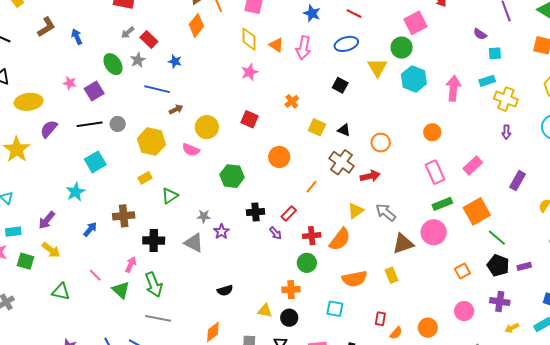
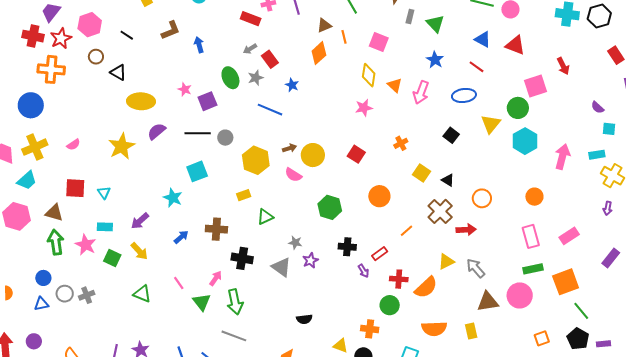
brown arrow: (176, 109) -> (289, 148), moved
cyan star: (76, 192) -> (173, 198), turned -30

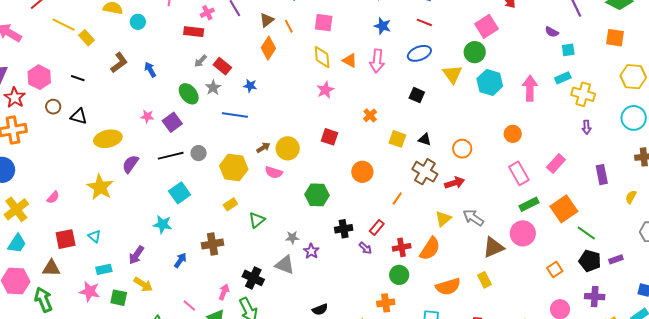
green arrow: (56, 242) -> (43, 300), moved
black cross: (242, 258) -> (253, 278), moved, turned 30
purple rectangle: (611, 258) -> (602, 175), turned -36

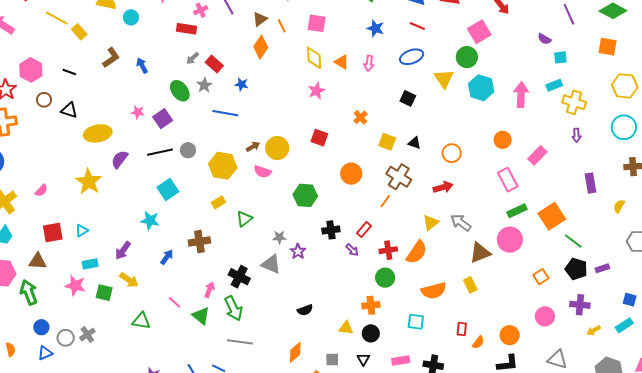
pink arrow: (377, 61) -> (369, 63), size x0.7
pink rectangle: (556, 163) -> (537, 155), moved
brown cross: (425, 172) -> (399, 177), moved
cyan triangle: (95, 236) -> (82, 231), turned 48

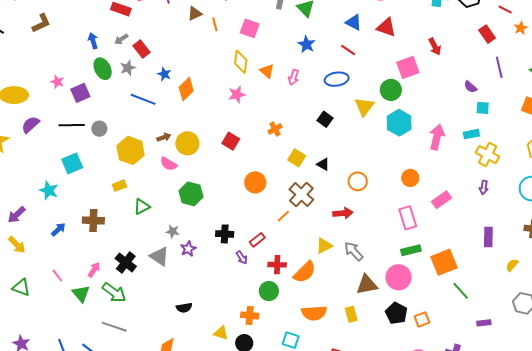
orange diamond: (261, 47) -> (186, 89), moved
blue arrow: (142, 65) -> (93, 41), moved
green hexagon: (305, 195) -> (191, 194), moved
black pentagon: (576, 269) -> (396, 313), moved
green arrow: (233, 308) -> (114, 293), turned -40

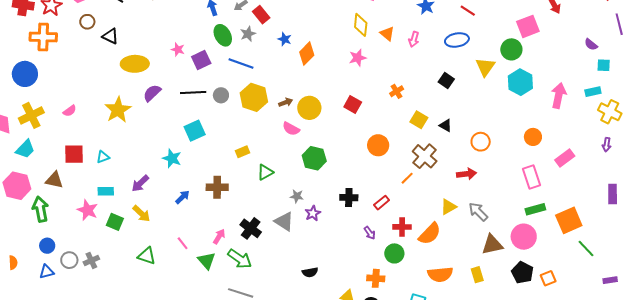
blue line: (143, 99) -> (241, 63), moved
yellow hexagon: (131, 150) -> (254, 97), moved
purple arrow: (242, 258) -> (370, 233), moved

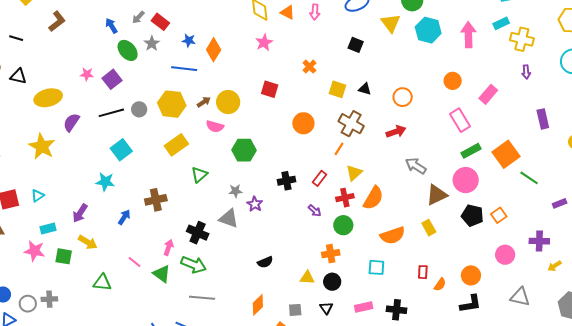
blue line: (241, 63) -> (184, 69), moved
yellow rectangle: (242, 152) -> (176, 145), moved, size x1.6
yellow triangle: (448, 207) -> (354, 173), moved
gray cross: (91, 260) -> (49, 299), turned 35

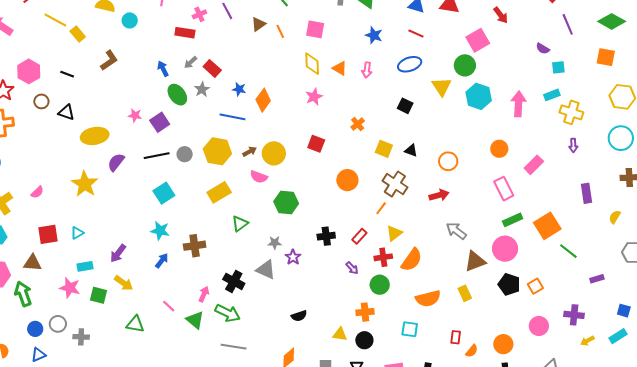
cyan star: (105, 182) -> (160, 231), moved
gray circle: (28, 304) -> (58, 324), moved

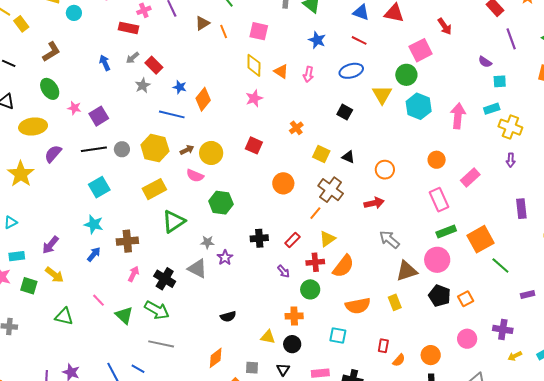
green ellipse: (177, 95) -> (50, 89), moved
green triangle: (240, 224) -> (174, 221), size x1.4
pink arrow: (204, 294) -> (134, 274), moved

